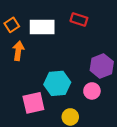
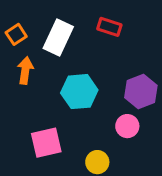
white rectangle: (42, 27) -> (58, 37), turned -65
cyan hexagon: (57, 83) -> (79, 92), moved

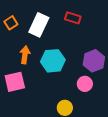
orange arrow: (25, 70) -> (25, 55), moved
pink square: (46, 143) -> (15, 82), moved

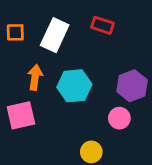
orange square: (11, 23) -> (15, 32), turned 32

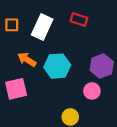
orange arrow: (35, 77) -> (27, 60), turned -66

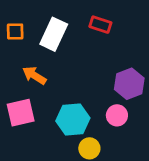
cyan hexagon: (57, 66) -> (73, 119), moved

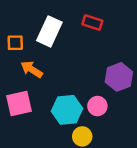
orange square: (15, 31) -> (15, 43), moved
pink circle: (117, 115) -> (97, 106), moved

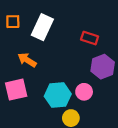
red rectangle: (92, 23) -> (90, 38), moved
orange square: (15, 43) -> (13, 22), moved

